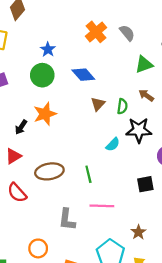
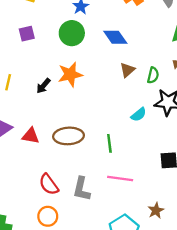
red triangle: (13, 156) -> (31, 136), moved, turned 35
red semicircle: (17, 193) -> (49, 184), moved

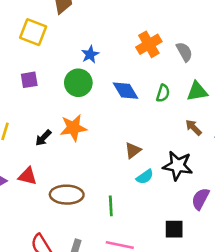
brown triangle: (127, 70) -> (133, 150), moved
green semicircle: (153, 75) -> (163, 93), moved
red triangle: (31, 136) -> (28, 176), moved

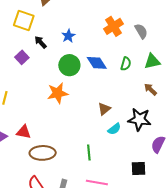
purple square: (29, 80) -> (22, 57), turned -32
green circle: (78, 83) -> (69, 65), moved
black arrow: (43, 138) -> (41, 42), moved, turned 96
brown ellipse: (67, 195) -> (43, 153), moved

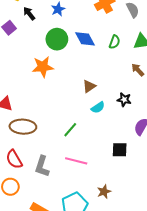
black star: (139, 119) -> (124, 100), size x0.6
green line: (89, 153) -> (70, 130), turned 42

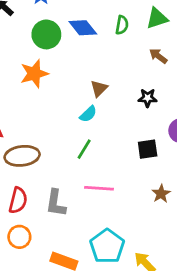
cyan semicircle: (98, 108) -> (88, 114), moved
black square: (120, 150) -> (148, 149), moved
red semicircle: (14, 159) -> (18, 200), turned -126
brown star: (104, 192) -> (161, 194), moved

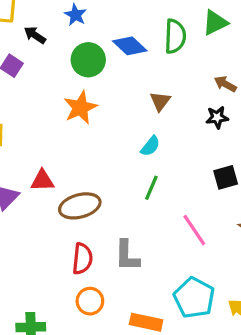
green semicircle: (122, 25) -> (175, 36), size x1.5
brown arrow: (158, 56) -> (225, 84), moved
brown triangle: (99, 88) -> (160, 101), moved
pink line: (99, 188) -> (194, 230), moved, turned 60

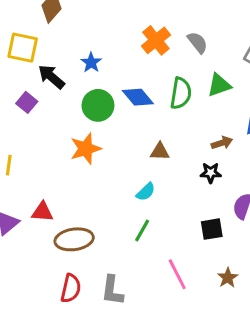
black arrow: (35, 35) -> (51, 77), size x1.4
brown arrow: (225, 84) -> (222, 143), turned 126
brown triangle: (160, 101) -> (160, 152), turned 48

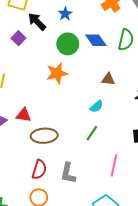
pink line: (177, 274) -> (114, 165), turned 35

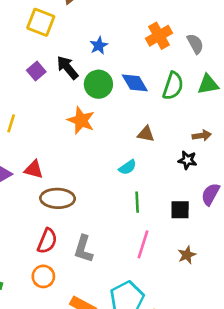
black arrow: (37, 22) -> (67, 68), moved
orange star: (57, 73) -> (81, 120), turned 30
green line: (92, 133) -> (137, 202), moved, turned -42

